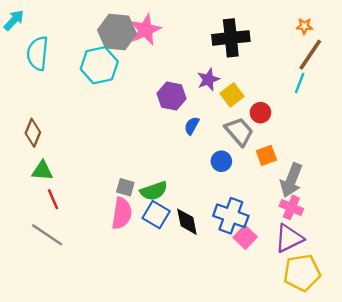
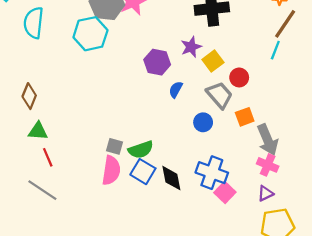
gray arrow: (291, 180) -> (268, 140), turned -44
purple triangle: (289, 238) -> (265, 193), size x0.6

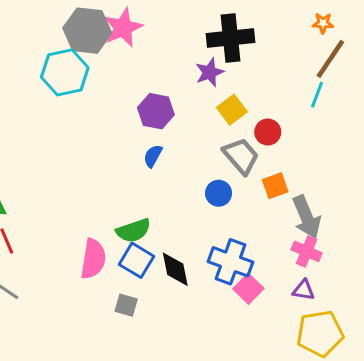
purple star: (191, 47) -> (210, 72), moved
blue semicircle: (176, 90) -> (153, 156), moved
gray square: (114, 146) -> (126, 305), moved
purple triangle: (265, 193) -> (304, 290), turned 35

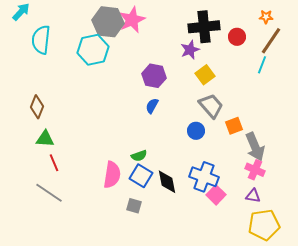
red circle: (268, 132) -> (237, 37), moved
green semicircle: (133, 231) -> (139, 156), size x0.7

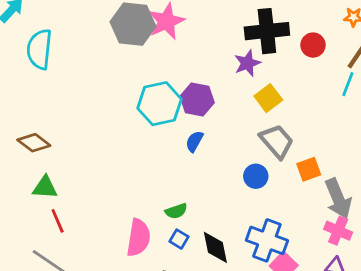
cyan hexagon: (93, 50) -> (159, 104), moved
brown diamond: (37, 107) -> (34, 143), turned -75
blue square: (141, 176) -> (179, 239), size x0.6

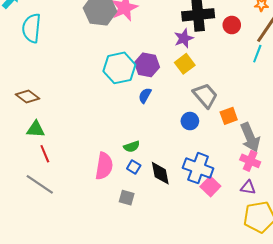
yellow square: (268, 98) -> (185, 64), moved

